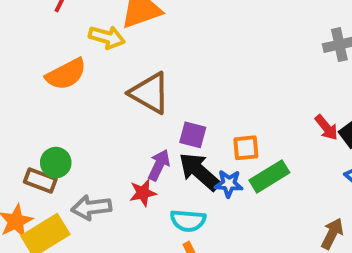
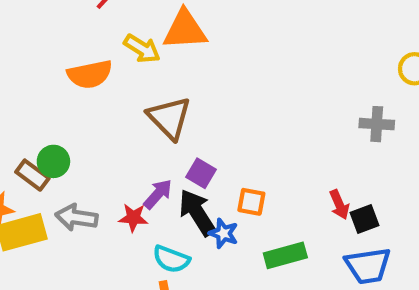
green rectangle: (269, 176) -> (285, 255), moved

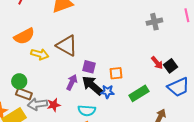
yellow arrow: (142, 49) -> (40, 54), moved
gray cross: (377, 124) -> (154, 22), moved
brown rectangle: (32, 175) -> (24, 94), moved
red star: (133, 218) -> (54, 105), moved

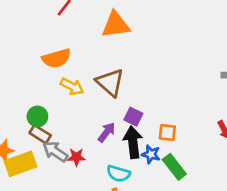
black arrow: (92, 86) -> (133, 142), turned 30
green rectangle: (139, 93) -> (174, 167), moved, turned 72
gray arrow: (37, 104) -> (55, 152), turned 30

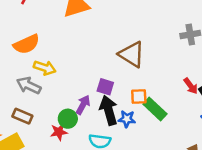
brown triangle: (110, 82) -> (132, 54), moved
green circle: (37, 116) -> (68, 119), moved
gray arrow: (55, 152) -> (29, 85), moved
green rectangle: (174, 167) -> (155, 109), moved

